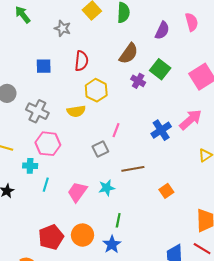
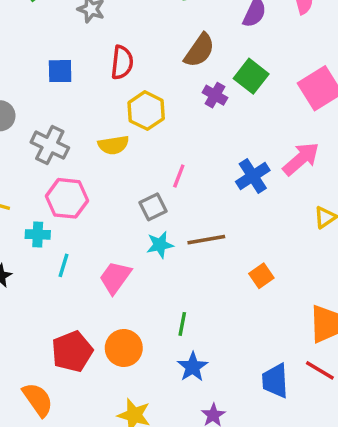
cyan star: (107, 188) -> (160, 245), moved
blue star: (112, 244) -> (193, 367), moved

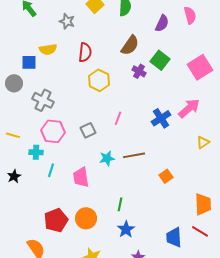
blue square: (60, 71) -> (29, 62), moved
yellow semicircle: (113, 145) -> (48, 49), moved
gray square: (153, 207) -> (88, 130), moved
pink trapezoid: (115, 277) -> (81, 177), turned -45

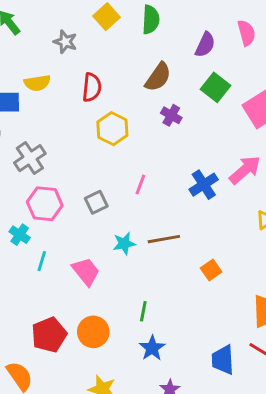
green square: (160, 60) -> (215, 87), moved
gray cross: (43, 100) -> (30, 158), turned 30
cyan cross: (36, 152) -> (20, 235), turned 32
pink trapezoid: (81, 177) -> (86, 271), turned 150

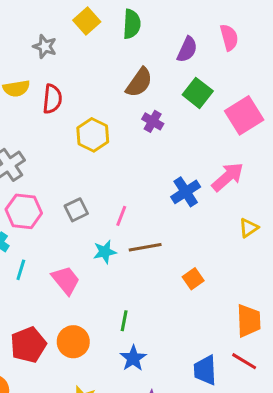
red semicircle: (92, 87) -> (52, 99), moved
pink line: (140, 185) -> (121, 216), moved

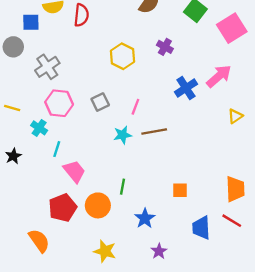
purple cross: (153, 121) -> (165, 47), moved
yellow hexagon: (93, 135) -> (123, 56), moved
orange square: (193, 279) -> (180, 190), moved, turned 35
pink trapezoid: (66, 280) -> (74, 171), moved
green line: (124, 321) -> (123, 187), moved

